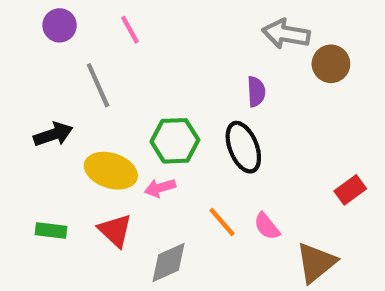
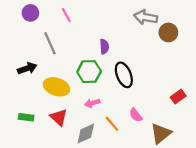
purple semicircle: (256, 92) -> (104, 47), moved
pink arrow: (160, 188) -> (92, 103), moved
orange line: (222, 222) -> (112, 124), moved

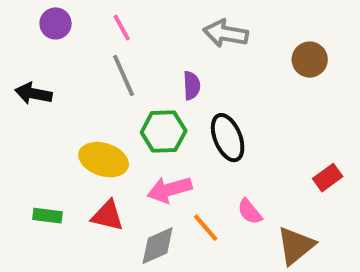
gray arrow: (146, 17) -> (226, 33), moved
gray line: (50, 43) -> (124, 76), moved
black arrow: (27, 68) -> (33, 94), moved, turned -150
pink arrow: (92, 103) -> (170, 190), size x1.5
red triangle: (59, 117) -> (108, 216), turned -30

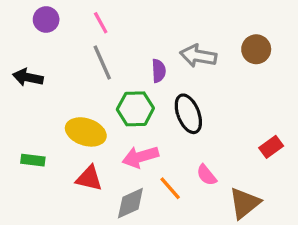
gray arrow: (226, 33) -> (198, 56), moved
green rectangle: (48, 216) -> (33, 160), moved

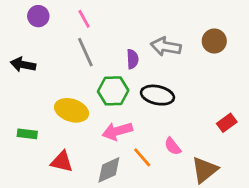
black ellipse: (188, 114) -> (157, 95), turned -56
red triangle: (89, 178) -> (62, 162), moved

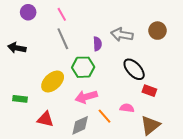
black ellipse: (157, 95) -> (134, 69), moved, turned 35
yellow ellipse: (72, 110) -> (53, 82), turned -60
red rectangle: (227, 123) -> (149, 91), moved, turned 56
pink semicircle: (173, 146) -> (127, 108), turned 136

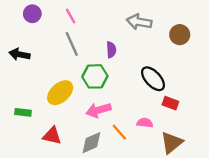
gray arrow: (122, 35) -> (139, 22), moved

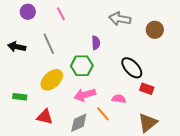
gray line: (72, 44) -> (49, 44), moved
pink semicircle: (145, 123) -> (119, 99), moved

